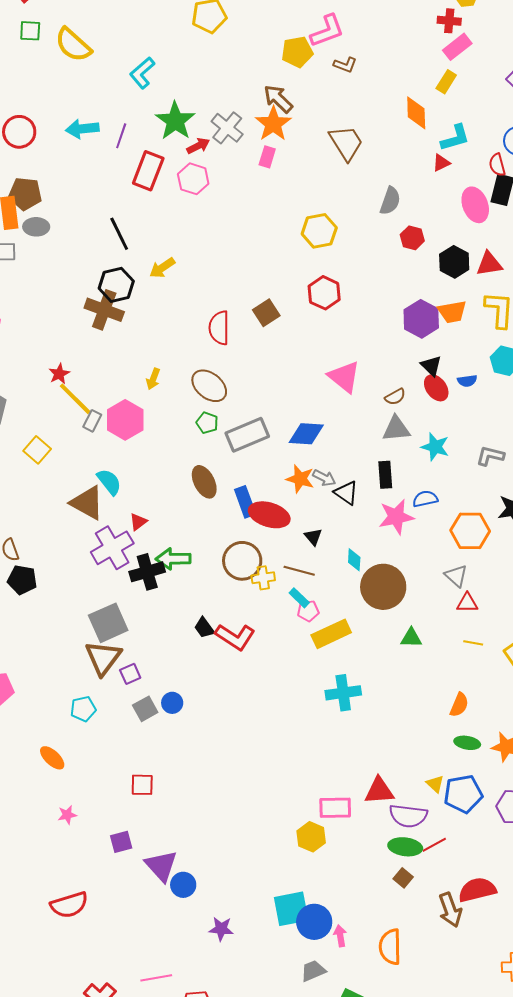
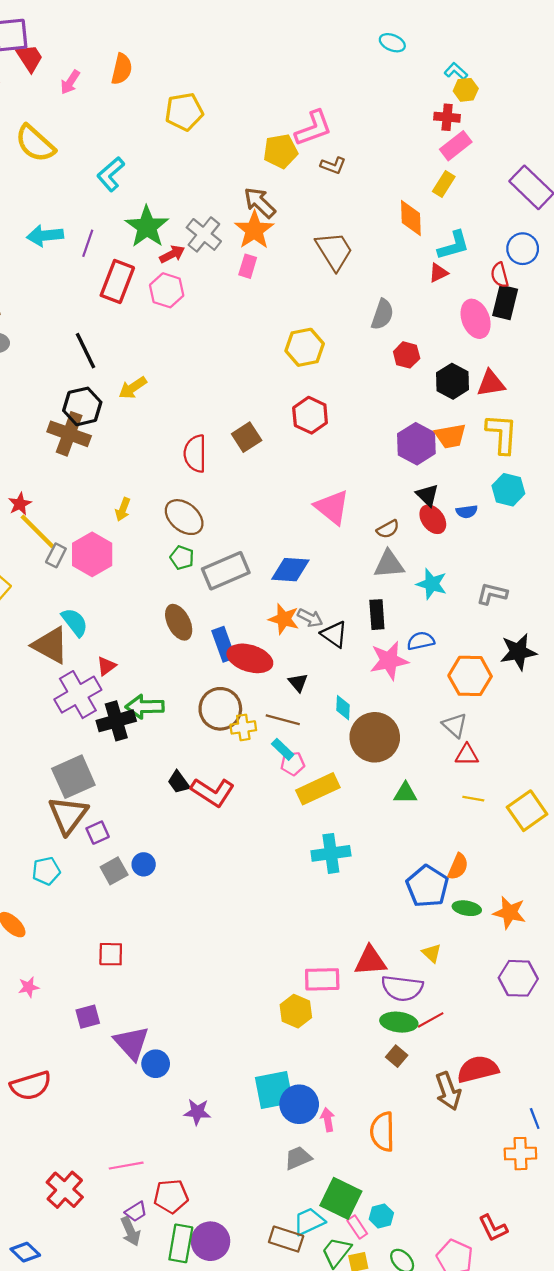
blue pentagon: (463, 794) -> (427, 886), moved, turned -30

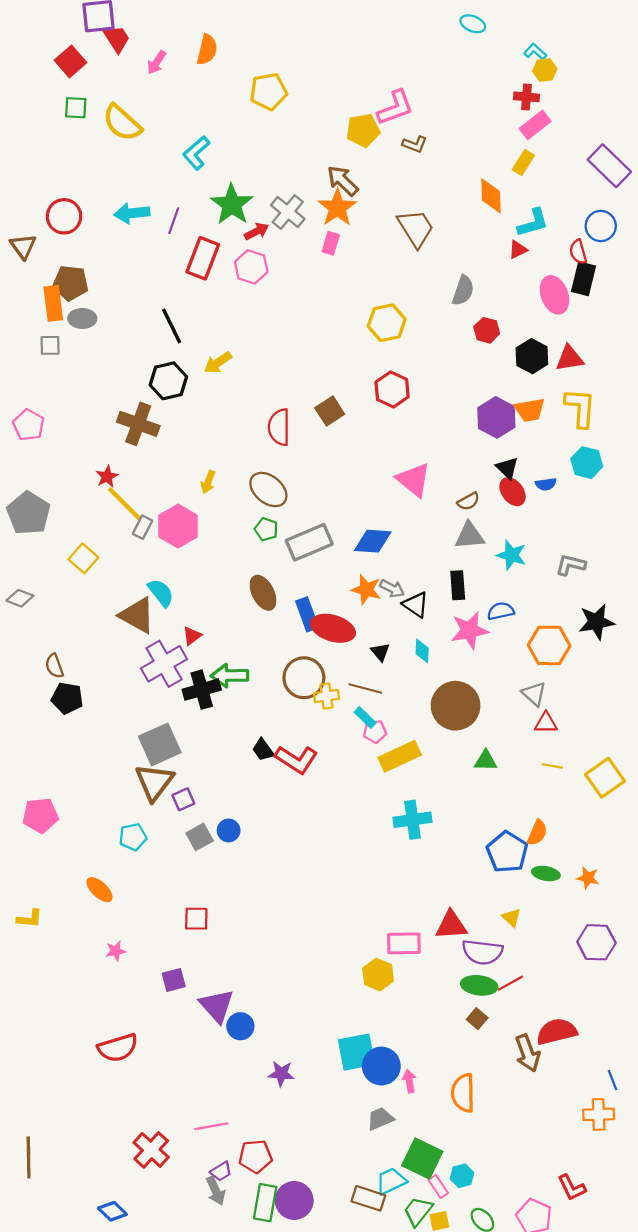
brown cross: (69, 434) -> (138, 424), moved
cyan diamond: (343, 708) -> (422, 651), moved
orange star: (509, 913) -> (588, 878), size x0.7

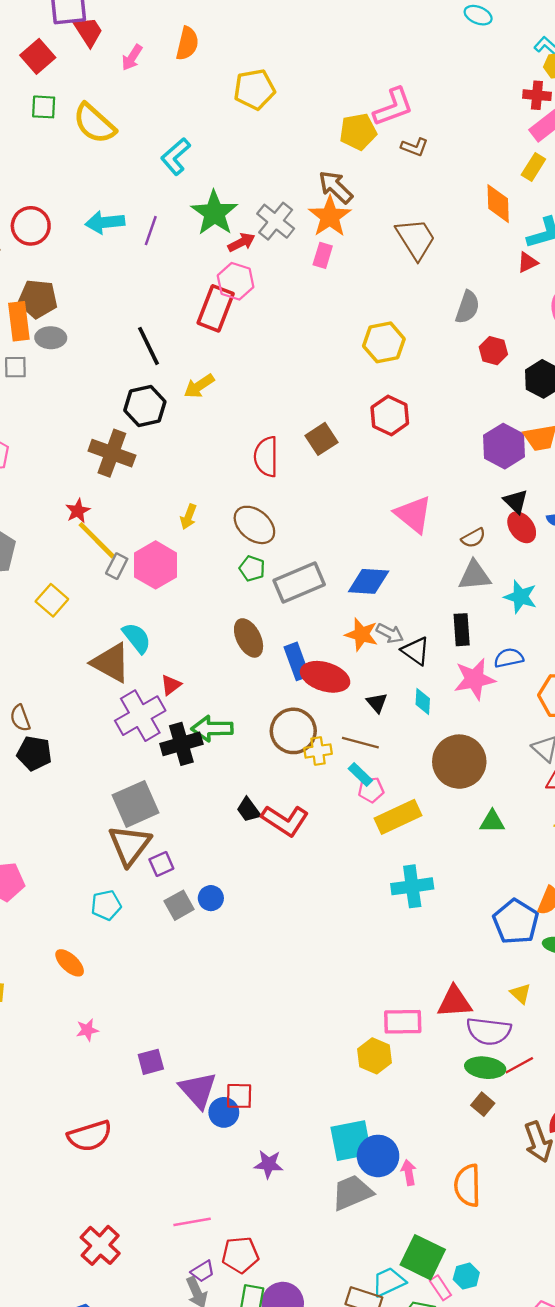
red rectangle: (203, 258) -> (216, 308), moved
red square: (196, 919) -> (239, 1096), moved
gray trapezoid: (380, 1119) -> (352, 1192), moved, size x1.4
red cross: (151, 1150) -> (100, 1245), moved

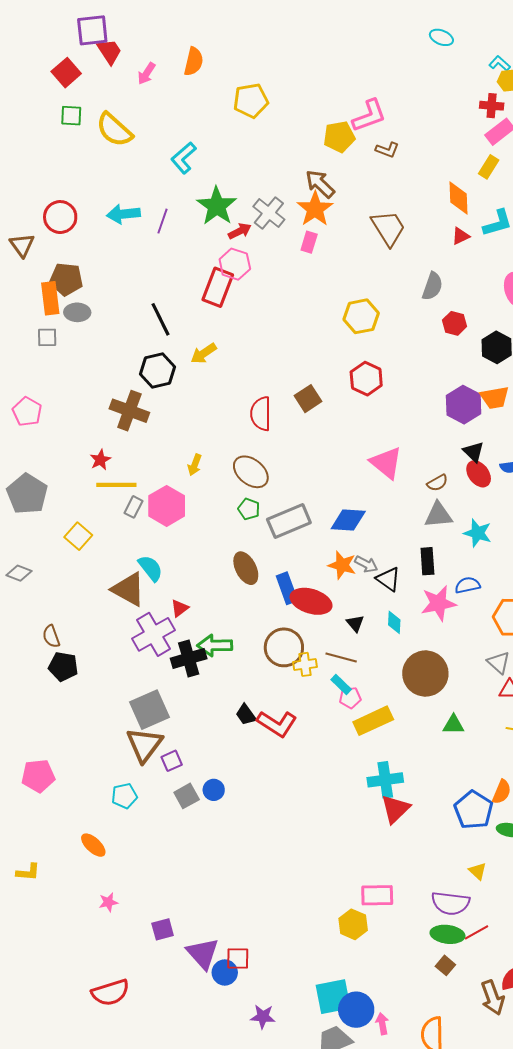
red triangle: (528, 262) -> (461, 236), moved
yellow line: (97, 540) -> (116, 485), turned -45
red triangle: (455, 1002) -> (395, 809), moved, turned -40

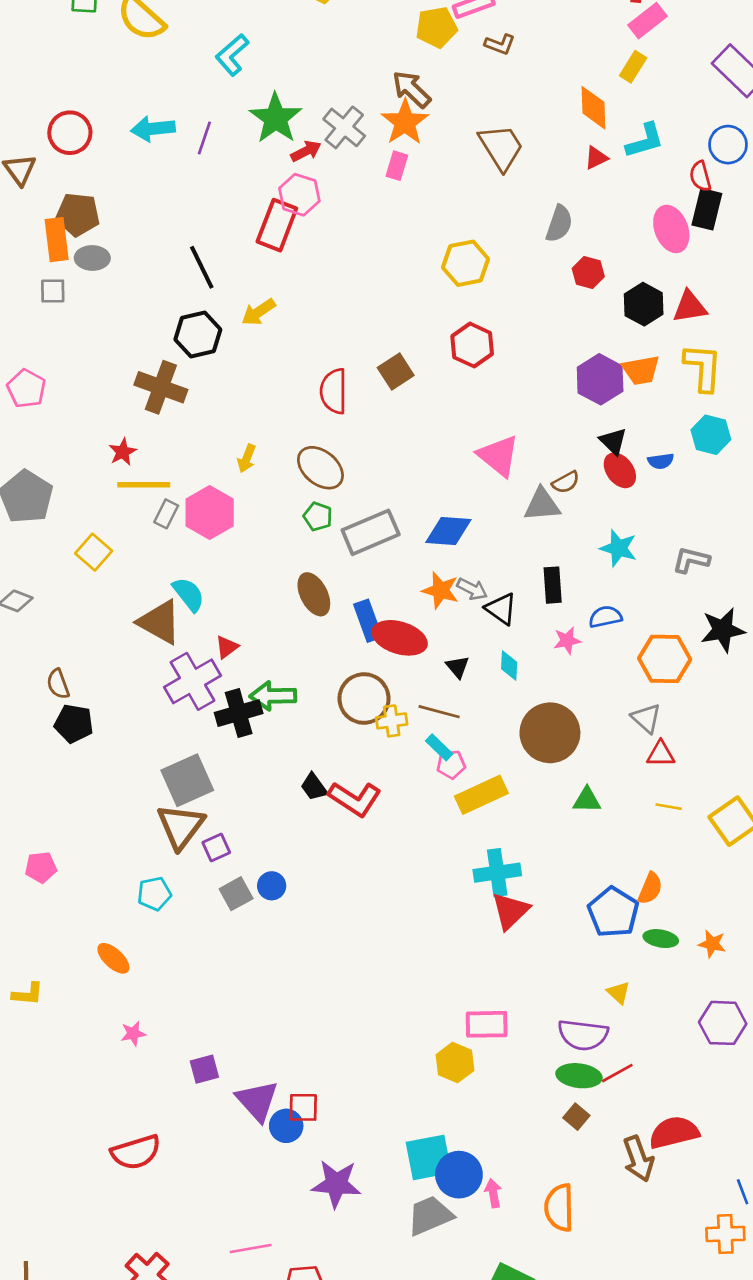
gray triangle: (438, 515) -> (542, 505), moved
pink star: (438, 603) -> (567, 640), size x0.6
pink pentagon: (38, 776) -> (41, 867), size x0.7
purple star: (263, 1017) -> (336, 1184), size x1.5

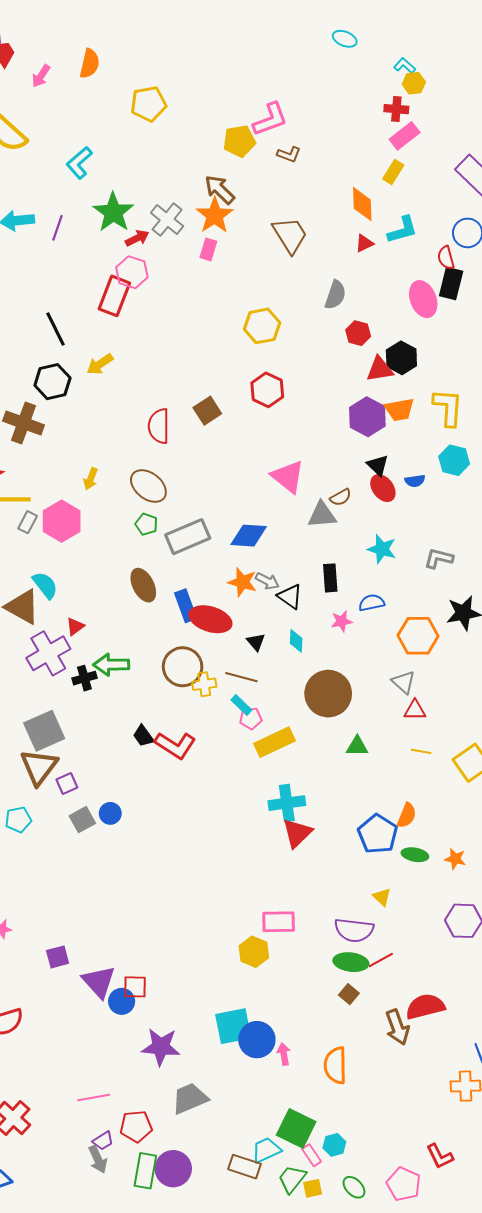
red triangle: (690, 307) -> (380, 369), moved
black cross: (239, 713) -> (84, 678), size x0.7
gray trapezoid: (430, 1216) -> (190, 1098), moved

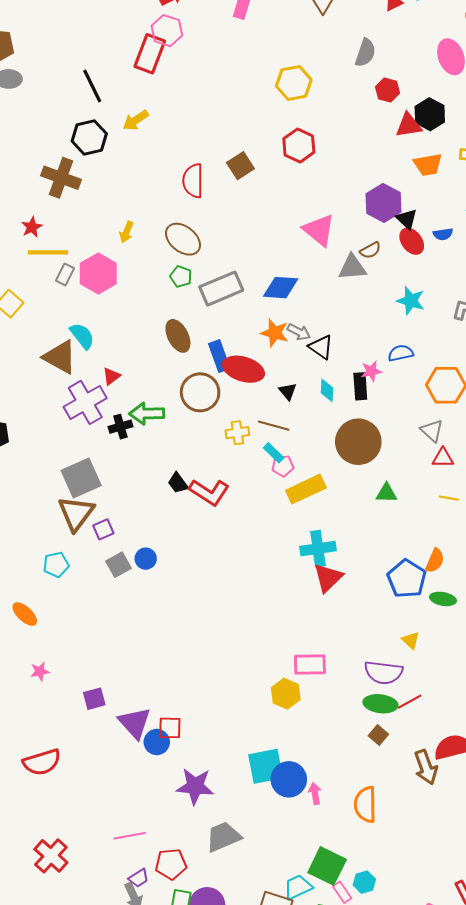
purple hexagon: (367, 417) -> (383, 203), moved
black rectangle: (330, 578) -> (360, 386), moved
brown circle: (183, 667) -> (200, 392), moved

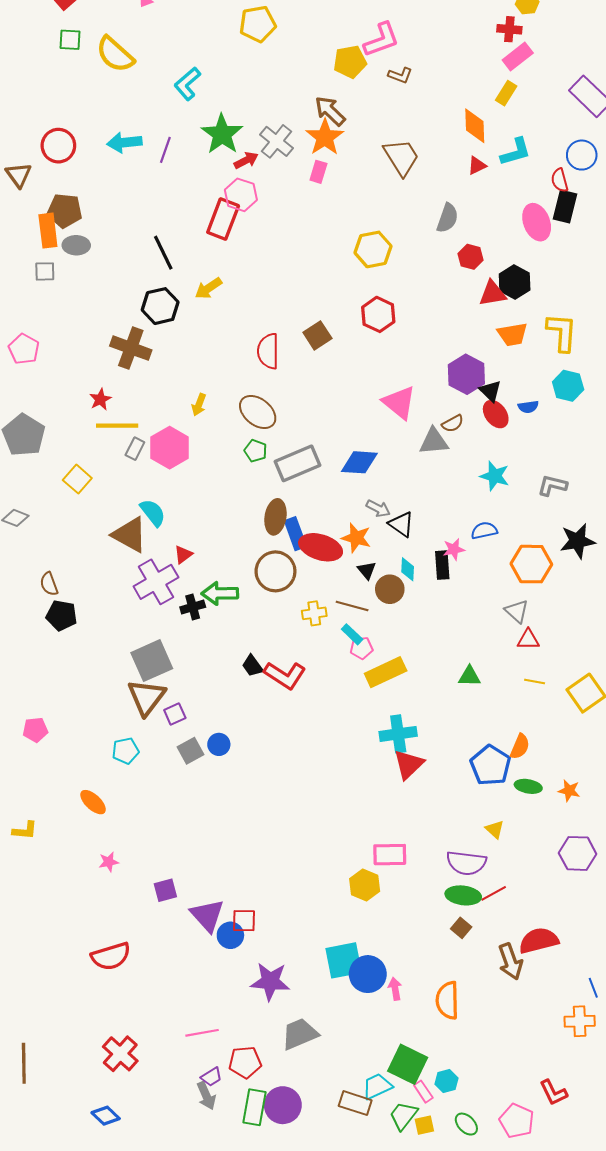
orange star: (275, 333) -> (356, 538), moved
brown ellipse: (178, 336) -> (275, 517), moved, turned 36
brown circle: (358, 442) -> (390, 589), moved, size x0.6

